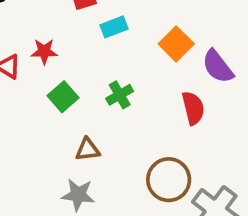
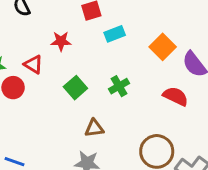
red star: (44, 51) -> (61, 41), moved
red semicircle: (193, 108) -> (176, 96), turned -50

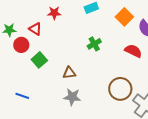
green square: (75, 88) -> (39, 60), moved
brown triangle: (94, 128) -> (69, 73), moved

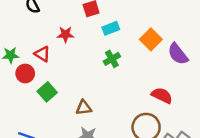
green cross: (94, 44) -> (112, 59), moved
red semicircle: (133, 51) -> (162, 95), moved

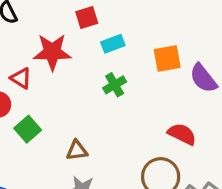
red star: (65, 34) -> (52, 52), size x1.6
orange square: (151, 39) -> (167, 59), turned 35

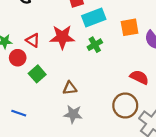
cyan rectangle: (113, 44) -> (94, 18), size x1.5
red star: (52, 52) -> (62, 37), moved

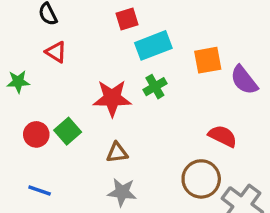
red star: (62, 37) -> (112, 98), moved
red triangle: (33, 40) -> (56, 52), moved
red circle: (18, 58) -> (36, 134), moved

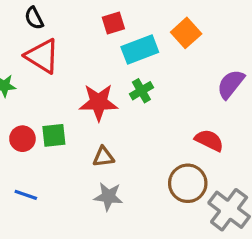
red triangle: (56, 52) -> (42, 56), size x1.6
orange square: (208, 60) -> (186, 33), moved, turned -32
purple semicircle: (244, 80) -> (231, 84), turned 76
green square: (68, 131) -> (54, 135), turned 35

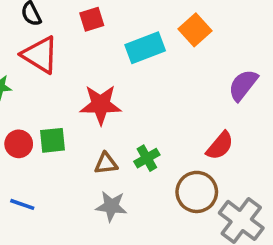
red square: (113, 23) -> (92, 19), moved
green cross: (141, 91) -> (147, 158), moved
red semicircle: (209, 140) -> (220, 146), turned 104

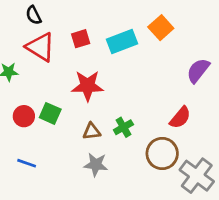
red square: (92, 19) -> (81, 39), moved
green square: (53, 140) -> (50, 113), turned 30

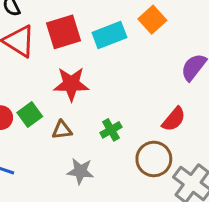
red square: (81, 39) -> (64, 32), size x1.6
green square: (50, 113) -> (30, 115), turned 30
brown triangle: (92, 131) -> (62, 130), moved

